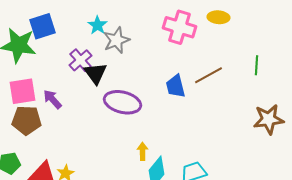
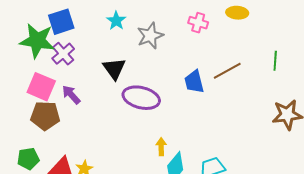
pink cross: (180, 27) -> (198, 23), size x0.6
gray star: (116, 40) -> (150, 36), moved
purple cross: (80, 60) -> (63, 54), moved
pink square: (22, 91) -> (41, 87), turned 32

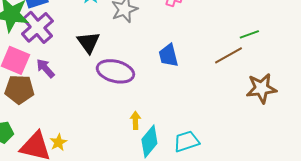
purple cross: (63, 54) -> (37, 27), size x1.4
green line: (275, 61) -> (249, 34), turned 66
brown line: (227, 71) -> (228, 55), moved

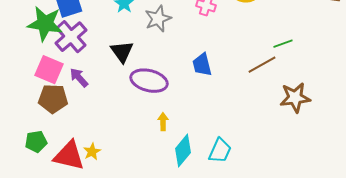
yellow arrow: (135, 120) -> (163, 122), moved
cyan trapezoid: (186, 141) -> (220, 151), turned 132

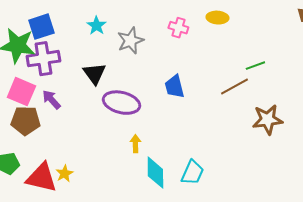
purple cross: (71, 37) -> (43, 59), turned 32
cyan diamond: (183, 151) -> (155, 173), turned -40

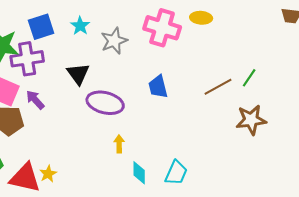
blue square: (41, 27) -> (41, 27), moved
pink cross: (178, 28) -> (162, 28), size x1.8
green line: (255, 66) -> (249, 78), moved, turned -36
cyan diamond: (155, 173) -> (139, 173), size x0.7

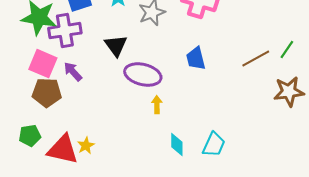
yellow arrow: (119, 144) -> (157, 105), moved

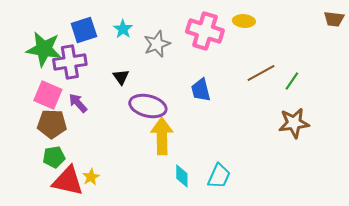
black triangle: (116, 46) -> (121, 77), size x0.7
brown line: (256, 59) -> (261, 73), moved
yellow arrow: (157, 105) -> (162, 136), size x2.0
green pentagon: (30, 136) -> (54, 157), moved

